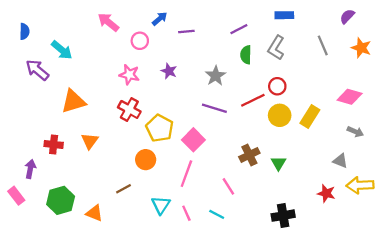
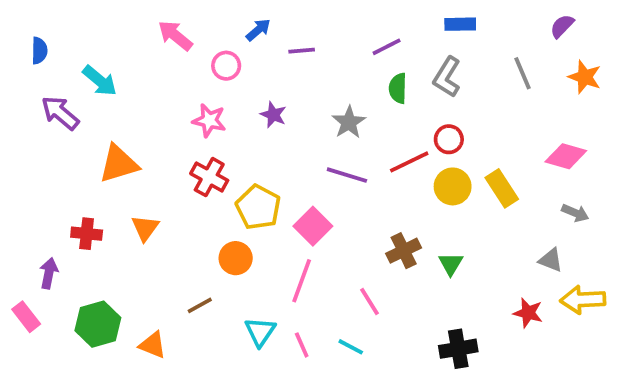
yellow rectangle: (310, 117) -> (502, 188), turned -65

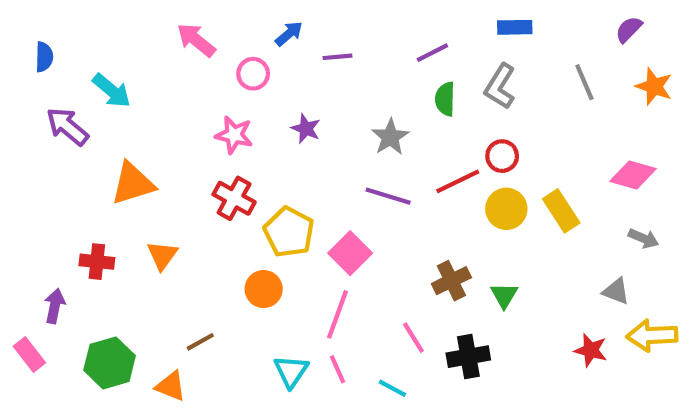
brown line: (200, 305) -> (200, 342), moved
pink line: (302, 345) -> (337, 369), moved
black cross: (458, 349) -> (468, 357), moved

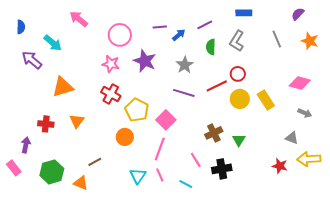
blue arrow: (289, 34) -> (179, 35), moved
pink arrow: (196, 40) -> (79, 19), moved
pink circle: (253, 74) -> (120, 35), size x1.5
purple star: (306, 129) -> (145, 61), size x1.6

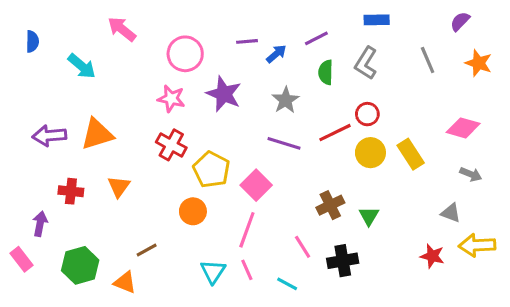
purple arrow: (32, 60) -> (49, 136), moved, turned -45

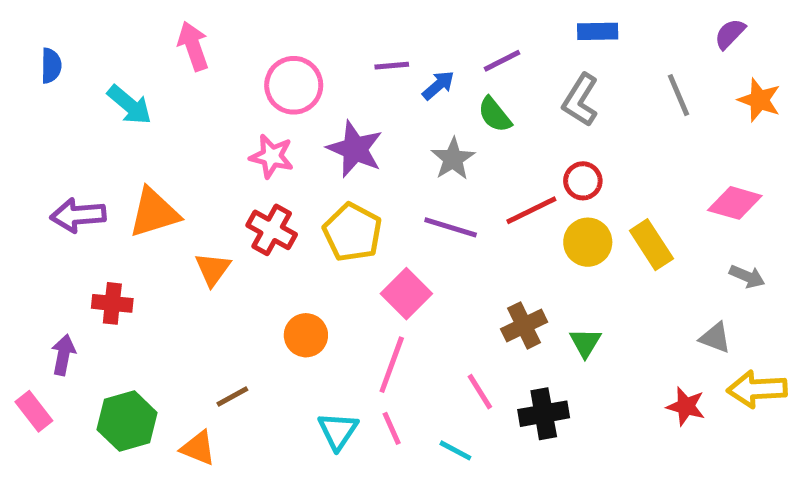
pink arrow: (122, 29) -> (193, 46), turned 32
green semicircle: (326, 72) -> (495, 115), moved, turned -40
yellow pentagon: (211, 170) -> (352, 232), moved
orange triangle: (119, 187) -> (213, 269), moved

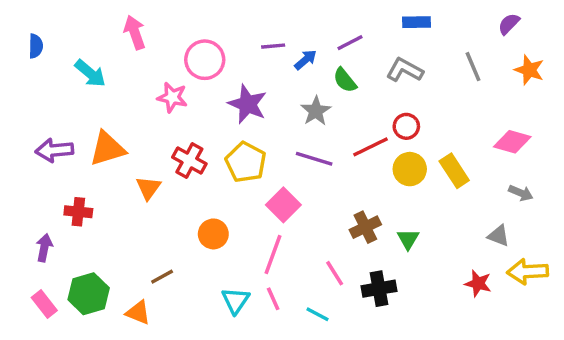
gray L-shape: (580, 100) -> (405, 70), turned 87
pink star: (272, 156) -> (172, 97), moved
pink rectangle: (34, 411) -> (44, 304), moved

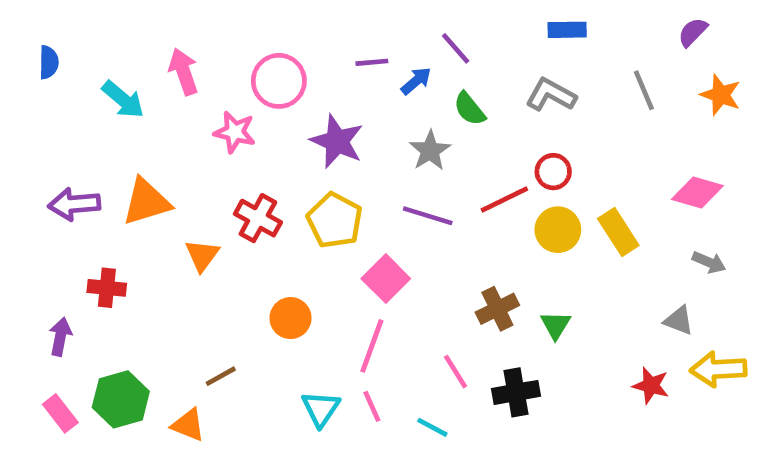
pink arrow: (135, 32) -> (184, 72), moved
purple line: (350, 43) -> (456, 48), moved, turned 76

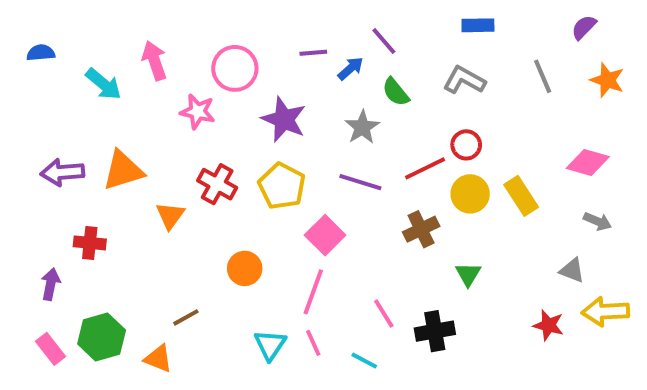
blue semicircle: (49, 62) -> (41, 53), turned -96
brown cross: (497, 309) -> (421, 229), moved

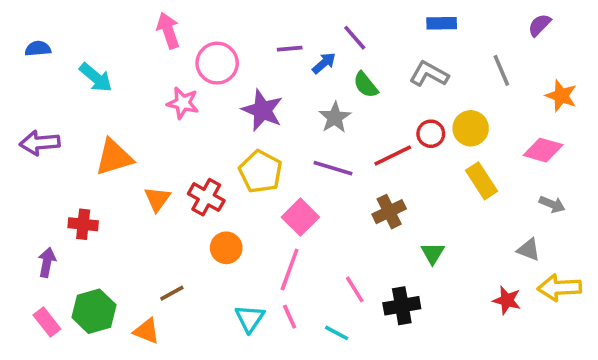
pink arrow: (154, 61) -> (168, 31), moved
orange star: (607, 80) -> (561, 96), moved
purple arrow: (62, 172) -> (40, 143), moved
red cross: (217, 184) -> (206, 197), moved
yellow circle: (470, 194) -> (471, 128), moved

